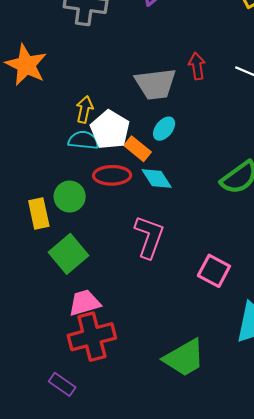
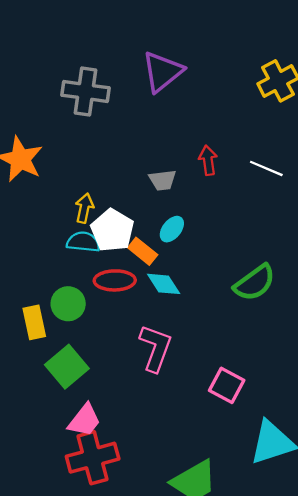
gray trapezoid: (156, 84) -> (163, 180), size x0.6
pink trapezoid: (84, 303) -> (84, 420), turned 144

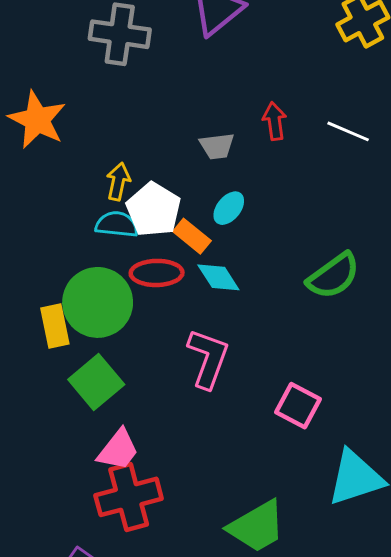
green circle: (68, 304) -> (98, 302), size x1.6

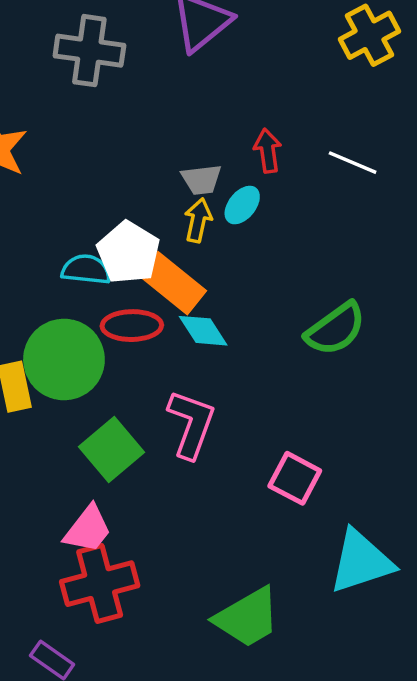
yellow arrow: (118, 182) -> (198, 220), moved
cyan ellipse: (229, 208) -> (242, 205), moved
orange rectangle: (192, 236) -> (173, 283), size x1.5
green square: (96, 382) -> (112, 449), moved

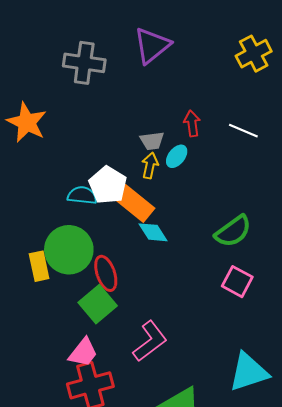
red ellipse: (132, 326) -> (106, 273), moved, turned 72
pink L-shape: (191, 424) -> (150, 341), moved, turned 33
pink square: (295, 478) -> (237, 282), moved

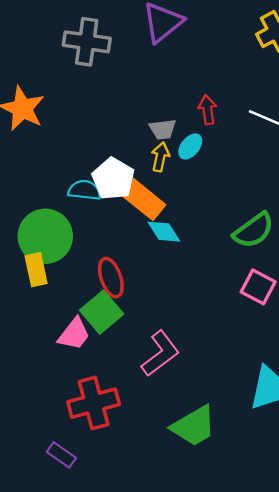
green circle: (69, 250) -> (45, 236), moved
pink trapezoid: (83, 352) -> (74, 334), moved

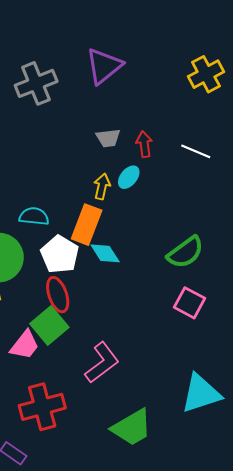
gray cross: (87, 42) -> (36, 83), turned -30
gray trapezoid: (163, 129) -> (108, 138), moved
white pentagon: (113, 179) -> (60, 254), moved
orange rectangle: (143, 199) -> (87, 225), turned 72

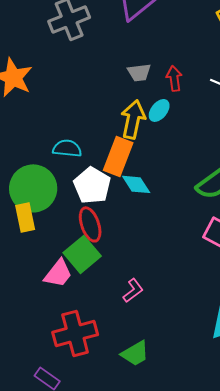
yellow arrow: (102, 186) -> (133, 119), size x1.5
pink L-shape: (102, 363) -> (133, 290), size x0.6
green trapezoid: (132, 427) -> (135, 353), moved, size x0.7

